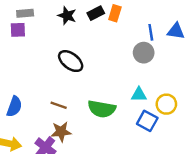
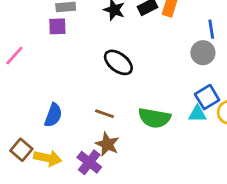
cyan triangle: (139, 95) -> (197, 114), moved
blue square: (147, 121) -> (207, 97), moved, turned 30
brown star: (61, 132) -> (107, 144), turned 30

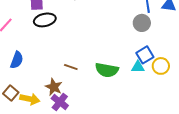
black ellipse: (118, 62) -> (45, 20), moved, turned -50
blue semicircle: (53, 115) -> (17, 60), moved
brown star: (107, 144) -> (54, 87), moved

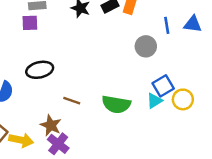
black ellipse: (45, 20) -> (40, 70), moved
gray circle: (142, 23) -> (146, 46), moved
cyan triangle: (138, 67) -> (154, 101), turned -32

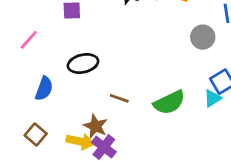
green semicircle: (116, 104) -> (169, 102), turned -36
yellow arrow: (21, 140) -> (80, 141), moved

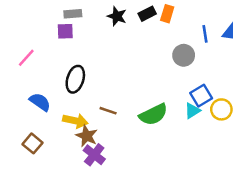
black ellipse: (83, 63) -> (75, 79), turned -60
blue semicircle: (44, 89) -> (40, 102), turned -75
yellow arrow: (80, 141) -> (75, 121), moved

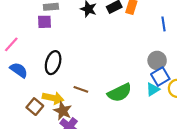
gray circle: (184, 55) -> (157, 60), moved
blue semicircle: (40, 102) -> (19, 70), moved
brown square: (32, 143) -> (35, 107), moved

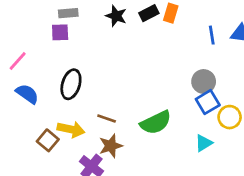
cyan triangle: (153, 89) -> (204, 143), moved
brown star: (63, 111) -> (111, 146), moved, turned 30

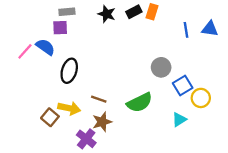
gray circle: (204, 82) -> (161, 67), moved
blue semicircle: (27, 94) -> (45, 47), moved

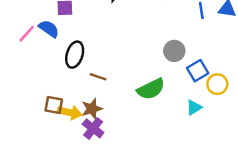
brown line: (99, 99) -> (98, 77), moved
yellow arrow: (69, 108) -> (70, 112), moved
brown square: (50, 117) -> (54, 105), turned -30
brown star: (102, 122) -> (92, 109), moved

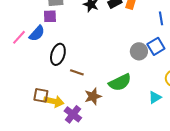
blue semicircle: (49, 29) -> (37, 33), turned 96
blue square: (198, 71) -> (156, 46), moved
brown star: (92, 109) -> (93, 96), moved

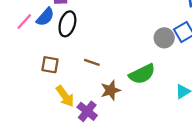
black ellipse: (58, 54) -> (67, 24), moved
brown square: (41, 95) -> (50, 65), moved
yellow arrow: (54, 101) -> (65, 96), turned 42

